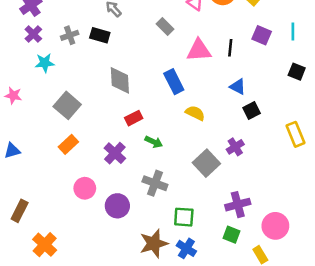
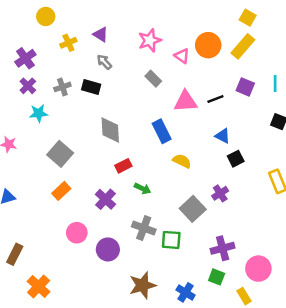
black line: (230, 48) -> (215, 99), turned 63
green square: (184, 217) -> (171, 240), moved
blue cross: (186, 248) -> (186, 292), moved

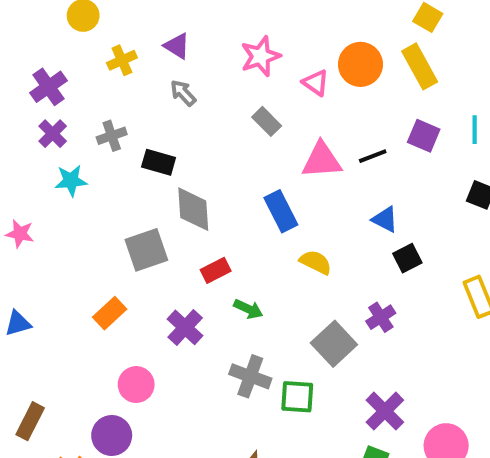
yellow rectangle: (243, 46) -> (420, 66), turned -70
black rectangle: (91, 87) -> (159, 162), moved
gray square: (60, 154) -> (146, 250), moved, turned 30
purple cross: (223, 248) -> (385, 411), turned -30
purple circle: (108, 249) -> (112, 435), moved

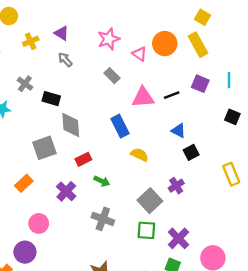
gray cross: (112, 136) -> (25, 84), turned -35
green square: (297, 397) -> (146, 230), moved

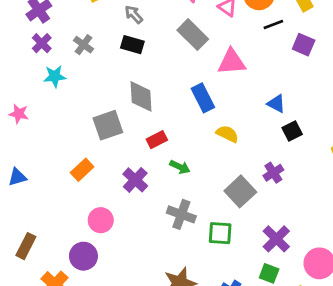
gray rectangle: (112, 76) -> (193, 35), size x1.5
black line: (172, 95) -> (273, 25), moved
black rectangle: (51, 99) -> (132, 45), moved
green square: (146, 230) -> (220, 233), moved

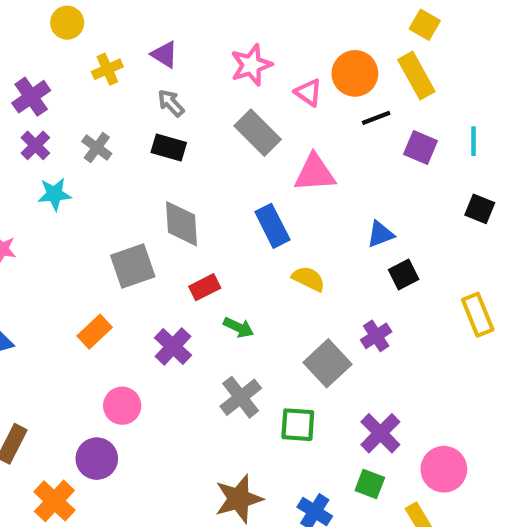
blue triangle: (276, 104) -> (380, 234), turned -48
gray cross: (181, 214) -> (241, 397), turned 32

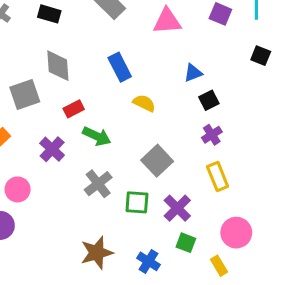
pink triangle: (315, 173) -> (167, 21), moved
yellow rectangle: (478, 315) -> (218, 176), moved
green arrow: (239, 327) -> (97, 136), size x1.4
purple cross: (376, 336) -> (212, 135), moved
purple cross: (380, 433) -> (177, 208), moved

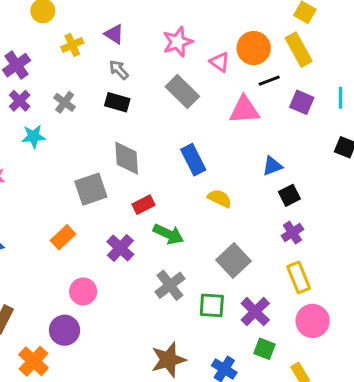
pink circle: (236, 233) -> (313, 321), moved

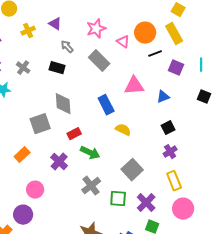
gray arrow: (119, 70) -> (67, 47), moved
pink triangle: (244, 110) -> (134, 86), moved
blue triangle: (272, 166) -> (163, 97), moved

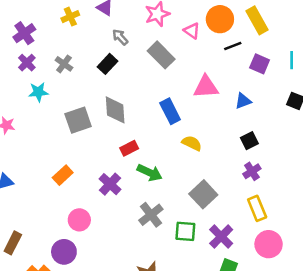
black rectangle: (57, 68) -> (107, 64), turned -63
gray square: (40, 124) -> (78, 120), moved

